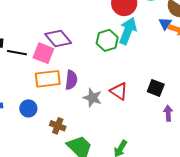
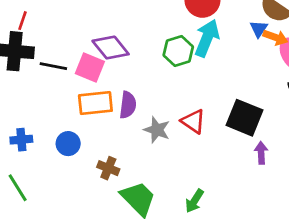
black square: (156, 88) -> (244, 118), size x1.5

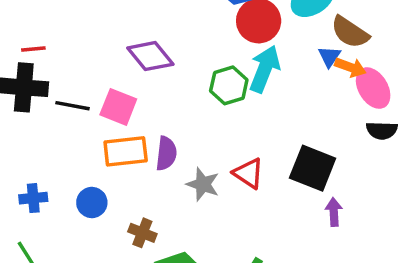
red line: (23, 21) -> (33, 49), turned 66
purple diamond: (111, 48) -> (150, 56), moved

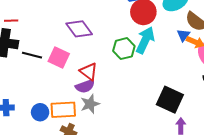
orange rectangle: (126, 151) -> (63, 110), moved
purple semicircle: (166, 153) -> (85, 86), turned 60
red triangle: (248, 173) -> (89, 72), moved
gray star: (203, 184) -> (90, 104), moved, turned 30

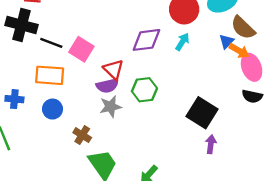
purple diamond: (79, 29) -> (146, 40), moved, turned -68
cyan arrow: (145, 40) -> (182, 42), size x0.6
green hexagon: (124, 49) -> (144, 90), moved
orange rectangle: (63, 110) -> (50, 75), moved

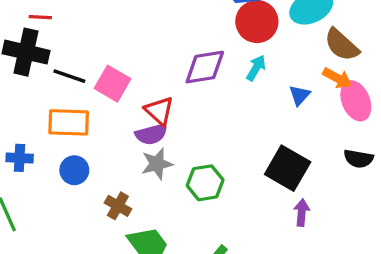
blue triangle: (226, 41) -> (300, 95), moved
green hexagon: (144, 90) -> (205, 183), moved
black semicircle: (252, 96) -> (358, 159), moved

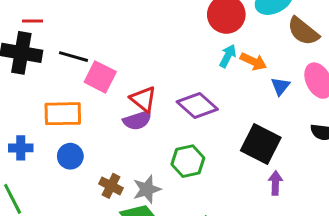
purple diamond: (205, 67) -> (197, 106), moved, turned 54
black line: (69, 76) -> (74, 57), moved
orange arrow: (337, 78) -> (253, 61), moved
blue triangle: (300, 95) -> (280, 86), moved
gray star: (157, 164) -> (147, 189), moved

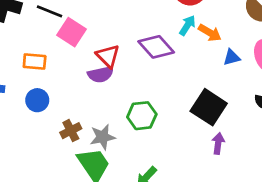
blue triangle: (280, 86) -> (232, 57), turned 30
purple diamond: (197, 106) -> (156, 47), moved
orange rectangle: (63, 114) -> (35, 62), size x0.7
brown cross: (111, 186) -> (71, 131), turned 30

